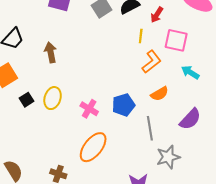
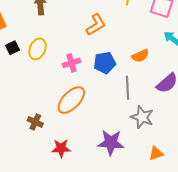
orange L-shape: (152, 62) -> (96, 25), moved
pink cross: (89, 109) -> (71, 63), turned 36
gray star: (168, 157) -> (142, 117), turned 30

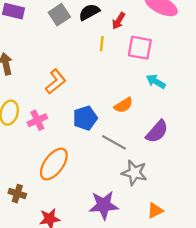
orange L-shape: (96, 25) -> (56, 82), moved
pink cross: (71, 63) -> (37, 120), moved
gray line: (128, 88) -> (114, 142), turned -50

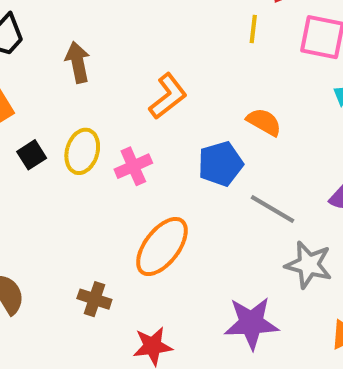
orange semicircle: (124, 105) -> (264, 122), moved, turned -120

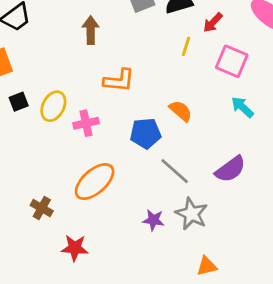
brown arrow: (78, 62) -> (91, 30), moved
orange L-shape: (168, 96) -> (119, 80), turned 32
purple star: (251, 323) -> (153, 220), moved, size x0.6

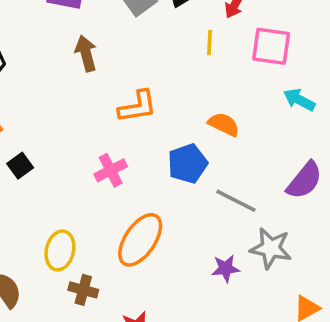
yellow ellipse: (53, 106) -> (60, 250), moved

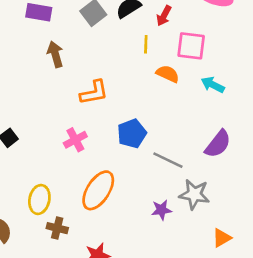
orange semicircle: (224, 124) -> (168, 74), moved

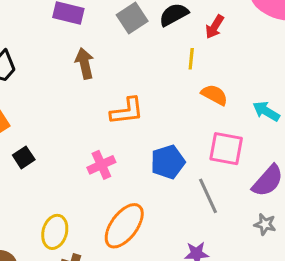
pink square: (191, 46) -> (226, 149), moved
gray line: (168, 160) -> (208, 196), turned 36
gray star: (194, 194) -> (265, 224), moved, size x0.6

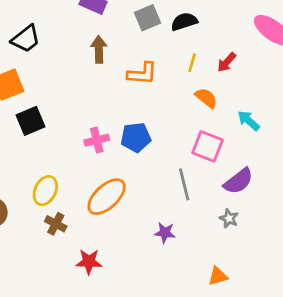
red arrow: (215, 27) -> (227, 62), moved
orange L-shape: (127, 111) -> (142, 74), moved
black square: (24, 157) -> (31, 121), size x1.5
blue pentagon: (168, 162) -> (136, 137), moved

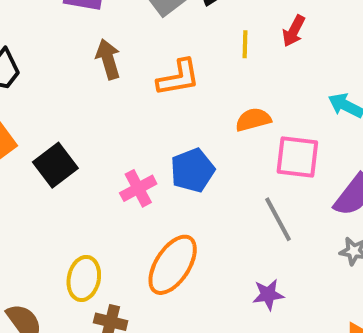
orange semicircle: (206, 98) -> (253, 120), moved, turned -40
black square: (31, 121) -> (55, 165), moved

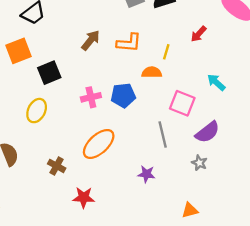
yellow line: (245, 44) -> (166, 52), moved
brown arrow: (108, 59) -> (91, 40), moved, turned 40
orange semicircle: (253, 120) -> (152, 72), moved
yellow ellipse: (84, 278) -> (37, 111), moved

